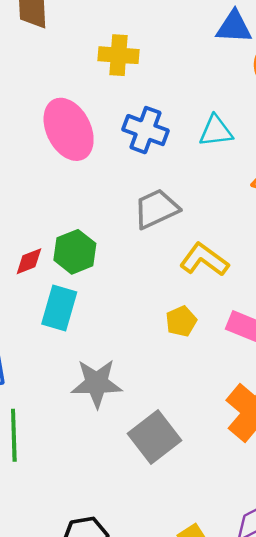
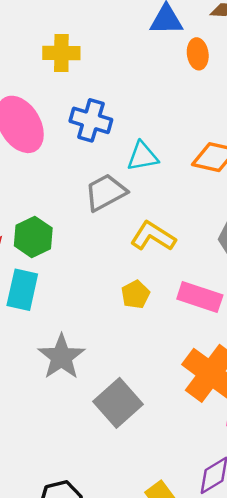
cyan triangle: (216, 131) -> (143, 156), moved
gray star: (97, 383) -> (61, 357), turned -30

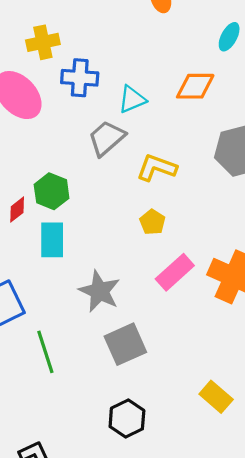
yellow cross: (61, 53) -> (43, 42), moved
pink rectangle: (200, 297) -> (175, 272), moved, turned -48
gray square: (118, 403) -> (125, 344), moved, turned 30

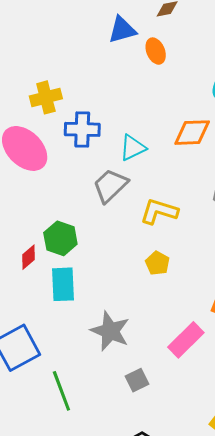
pink rectangle: (175, 272) -> (186, 340), moved
gray square: (125, 344) -> (137, 380), size x0.6

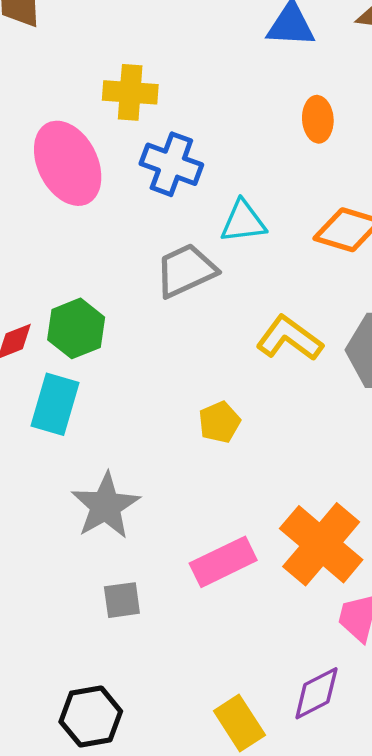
orange ellipse: (156, 51) -> (318, 119), moved
yellow L-shape: (159, 211) -> (289, 338), moved

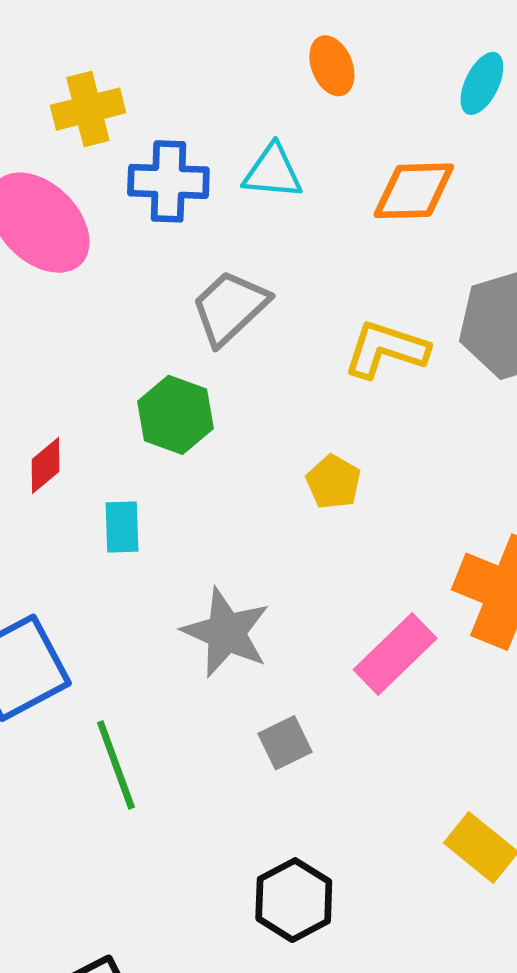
cyan triangle: (243, 222) -> (273, 172), moved, turned 30
green hexagon: (76, 328) -> (176, 415), moved
cyan rectangle: (55, 404) -> (122, 527), size x0.7

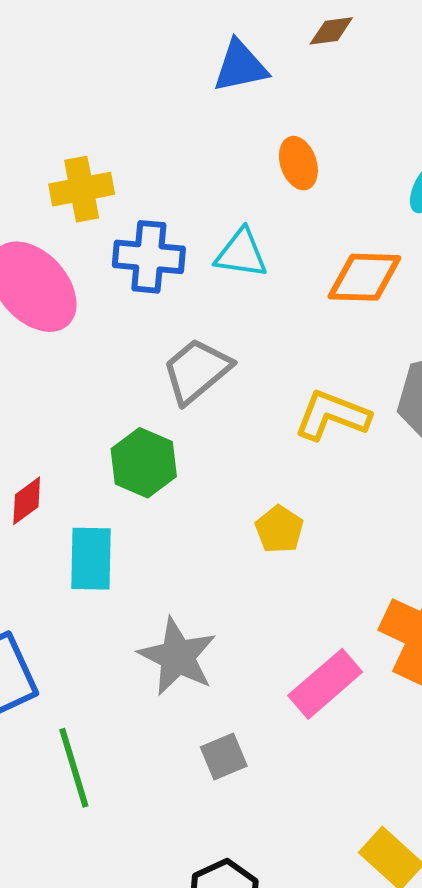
cyan rectangle: (122, 527) -> (91, 559), size x1.4

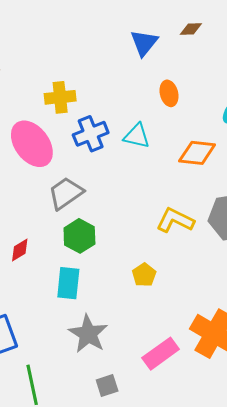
blue triangle: (240, 66) -> (144, 43), turned -44
blue cross: (149, 257) -> (91, 134), turned -32
gray trapezoid: (197, 371) -> (66, 193), moved
cyan rectangle: (91, 559) -> (68, 283), moved

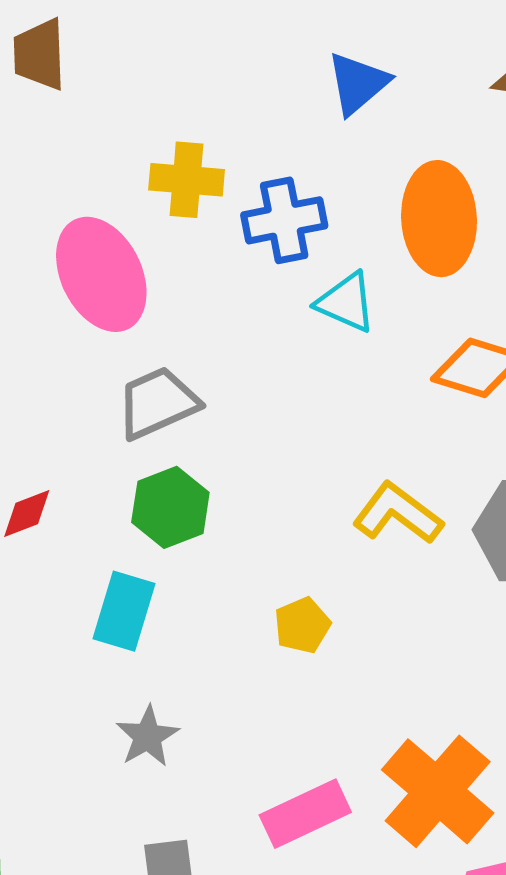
blue triangle: (144, 43) -> (358, 83), moved
orange ellipse: (169, 93) -> (439, 219), size x1.8
blue cross: (91, 134) -> (284, 220), moved
gray star: (88, 334) -> (147, 736), size x0.7

